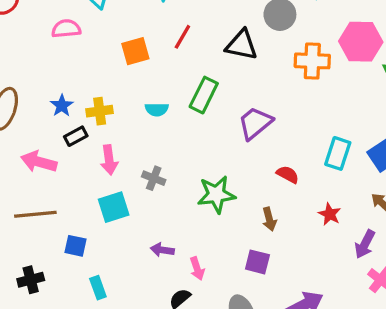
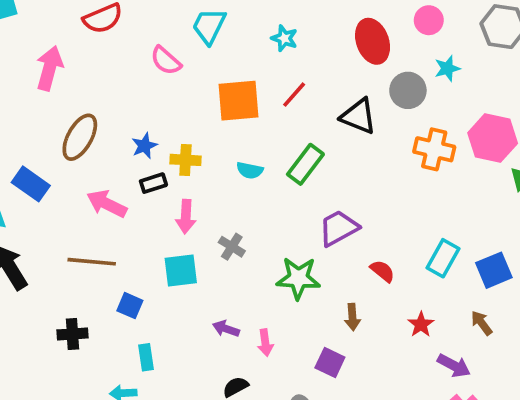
pink semicircle: (66, 29) -> (166, 61), turned -144
orange square: (135, 51) -> (238, 101), size x1.4
purple trapezoid: (255, 123) -> (338, 228), moved
purple arrow: (365, 244) -> (454, 366), turned -100
pink arrow: (197, 269) -> (265, 343), moved

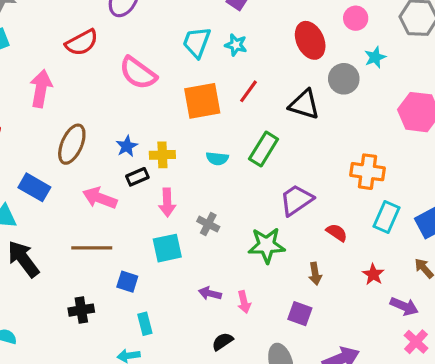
cyan trapezoid: (209, 26) -> (197, 42), moved
pink semicircle: (166, 61) -> (138, 73), size x1.4
orange cross: (434, 149) -> (368, 172), moved

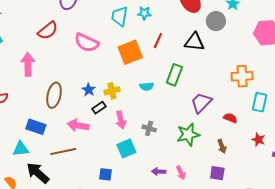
brown line: (92, 248) -> (63, 152), moved

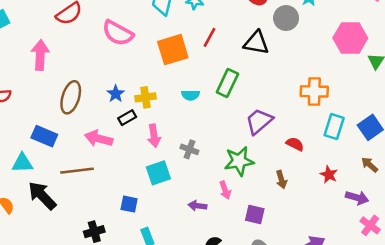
pink arrow: (181, 173) -> (225, 190), moved
purple square: (217, 173) -> (255, 214), moved

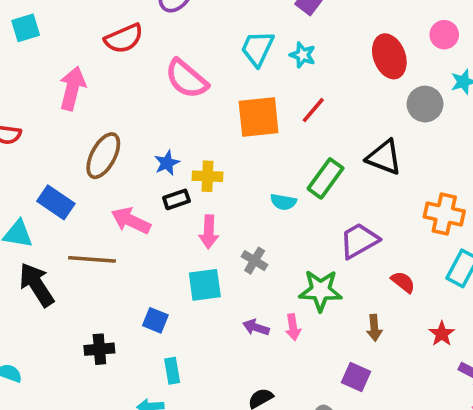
black triangle: (256, 43) -> (384, 157), moved
cyan semicircle: (191, 95) -> (283, 202), moved
purple arrow: (197, 206) -> (256, 327), moved
purple square: (255, 214) -> (356, 377), moved

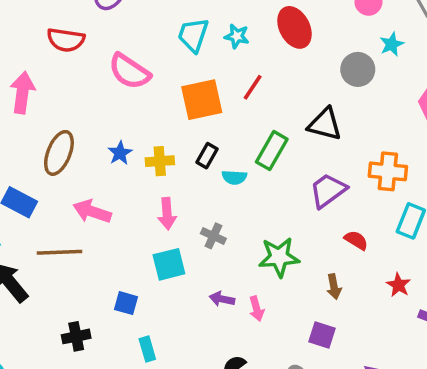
red semicircle: (124, 38) -> (66, 40), turned 39
red ellipse: (389, 56) -> (295, 27), moved
black rectangle: (176, 199) -> (207, 156), moved, turned -35
purple trapezoid: (359, 241) -> (328, 191), moved
pink arrow: (293, 327) -> (257, 309), moved

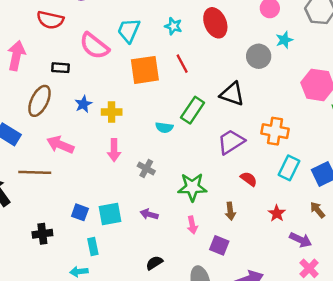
cyan trapezoid: (193, 35) -> (129, 30), moved
red line: (253, 87) -> (182, 64), turned -66
black rectangle: (207, 156) -> (61, 68), moved, turned 60
cyan square: (169, 264) -> (110, 214), moved
pink arrow: (257, 309) -> (192, 225), moved

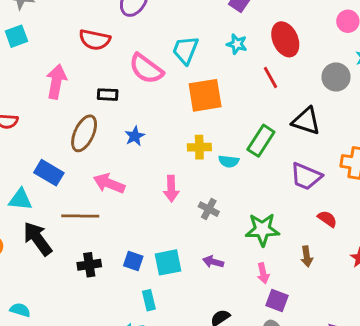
red line: (182, 64) -> (271, 77), moved
yellow cross: (112, 112) -> (199, 147), moved
purple trapezoid: (231, 142) -> (306, 176), turned -124
black cross: (42, 234) -> (89, 265), moved
purple square: (219, 245) -> (277, 301), moved

